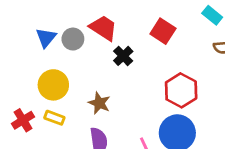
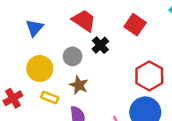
gray circle: (73, 39) -> (73, 56), moved
yellow rectangle: (54, 118) -> (50, 97), moved

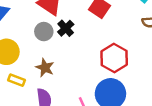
gray circle: (73, 56) -> (44, 32), moved

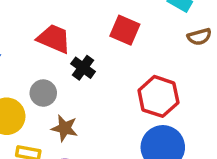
gray circle: (44, 32) -> (43, 93), moved

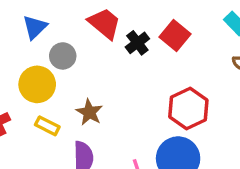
black cross: (83, 68) -> (137, 43), moved
gray circle: (43, 93) -> (63, 56), moved

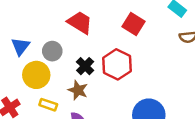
blue triangle: (35, 27) -> (20, 46), moved
black cross: (137, 43) -> (85, 66), moved
red hexagon: (188, 109) -> (117, 64), moved

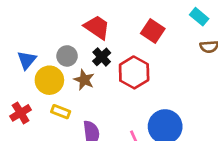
blue triangle: (20, 46) -> (27, 60), moved
black cross: (85, 66) -> (102, 57), moved
brown star: (78, 90) -> (84, 80), moved

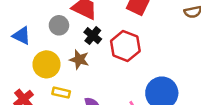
gray circle: (67, 56) -> (59, 25), moved
blue triangle: (27, 60) -> (22, 36), moved, turned -36

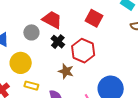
brown star: (79, 59) -> (66, 71), moved

